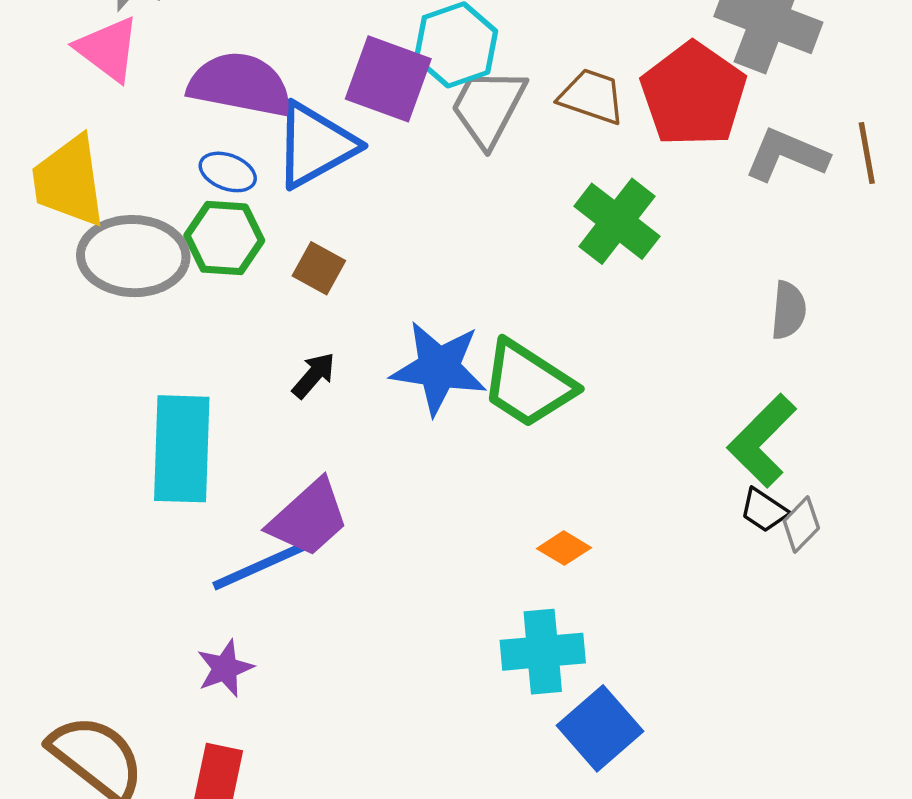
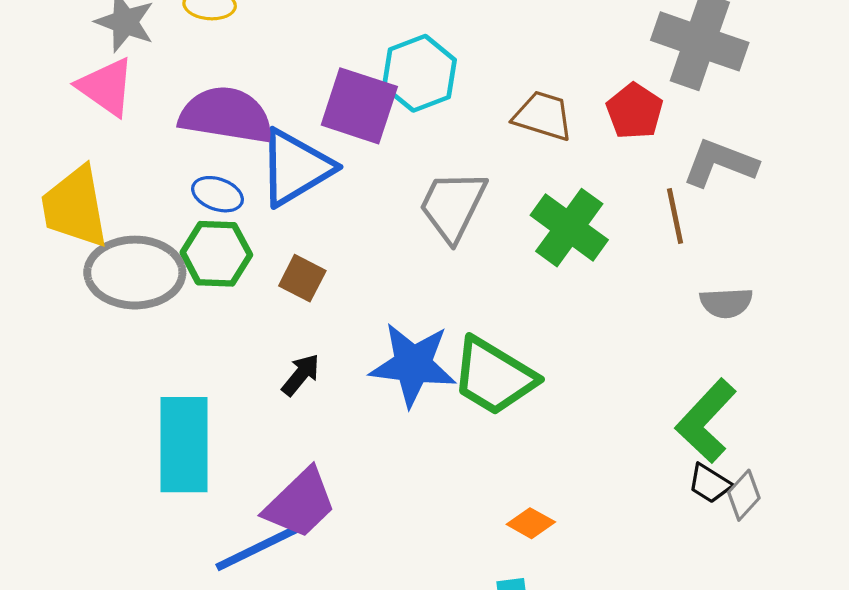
red pentagon: (694, 94) -> (635, 111), size x0.6
gray trapezoid: (488, 107) -> (453, 206), moved
brown line: (867, 153) -> (675, 216), moved
gray semicircle: (788, 310) -> (726, 303), turned 84

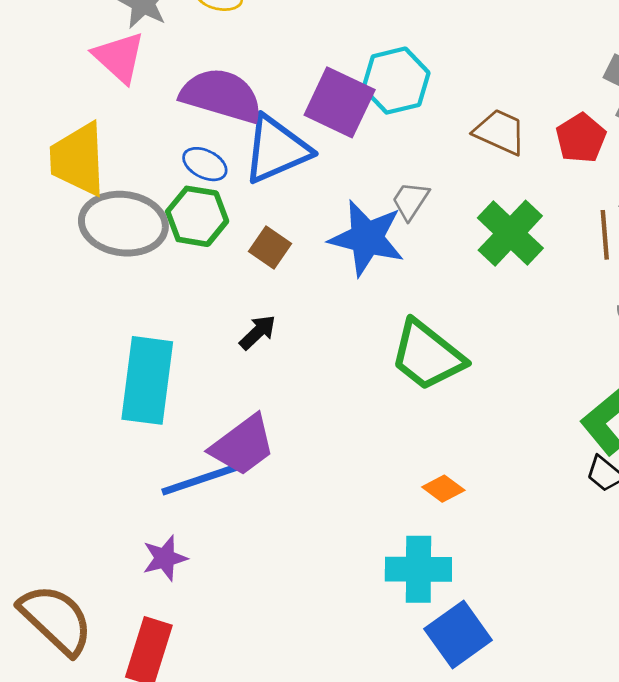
gray trapezoid: (453, 206) -> (410, 201), size x0.6
blue star: (413, 365) -> (367, 238), moved

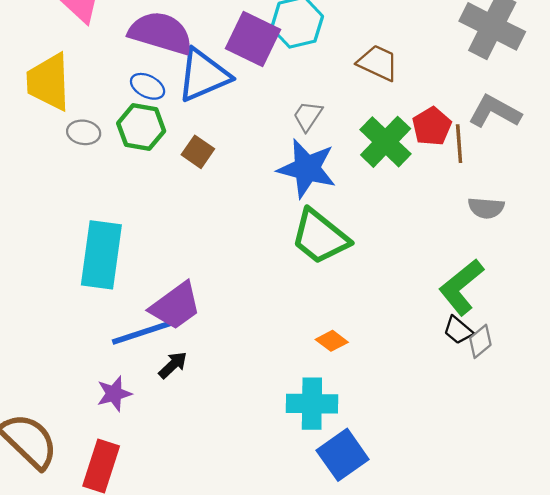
red pentagon: (581, 138) -> (432, 126), moved
gray ellipse: (123, 224) -> (84, 132), size x0.5
blue star: (367, 238) -> (307, 168), moved
black arrow: (258, 332) -> (173, 365), moved

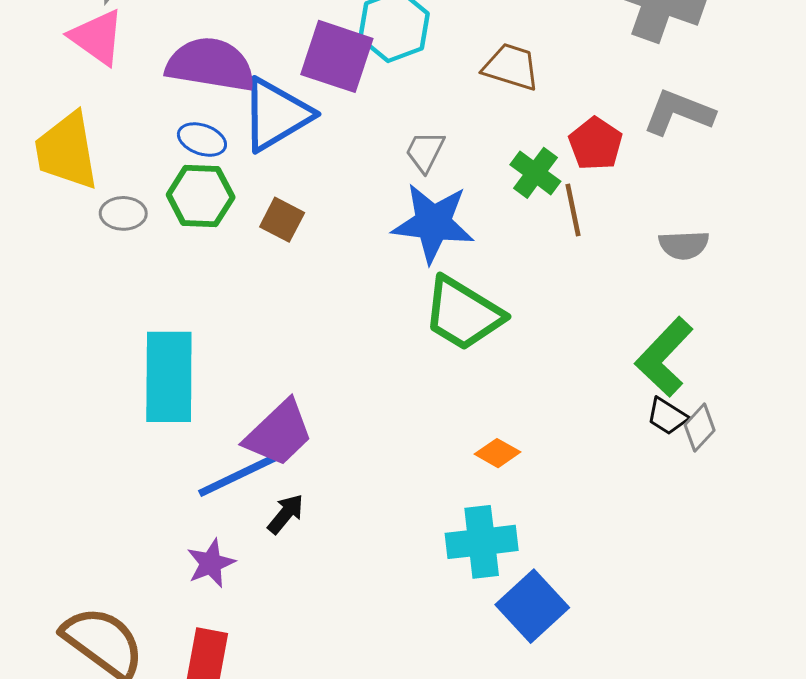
green cross: (386, 142) -> (535, 173), size x0.7
brown line: (459, 144) -> (573, 210), moved

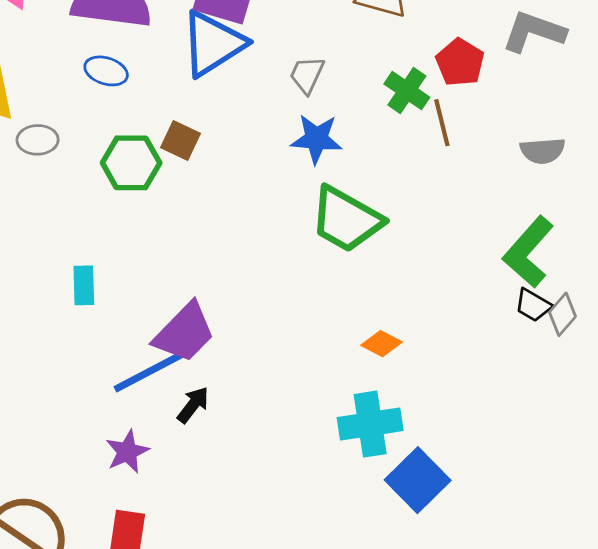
blue triangle: (276, 115) -> (213, 44), moved
green hexagon: (201, 196) -> (131, 163), moved
blue star: (433, 223) -> (316, 139), size x0.7
cyan rectangle: (169, 377) -> (84, 285), size x0.5

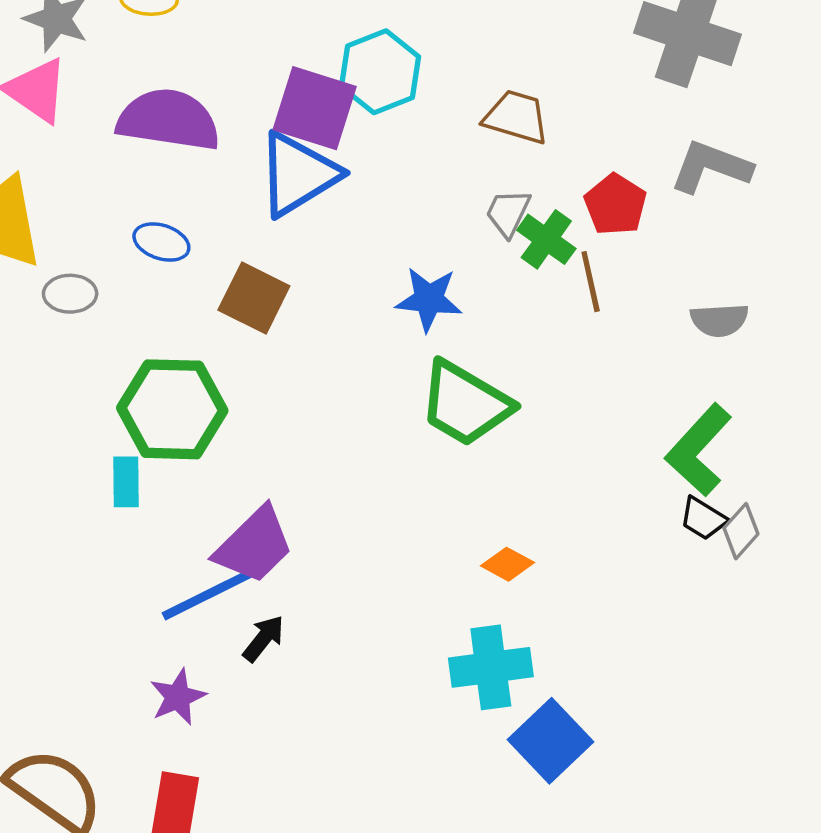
blue ellipse: (106, 71) -> (161, 242), moved
gray trapezoid: (307, 75) -> (508, 213), moved
brown square: (181, 140) -> (254, 298), size x1.4
green hexagon: (131, 163) -> (172, 409), moved, size x1.4

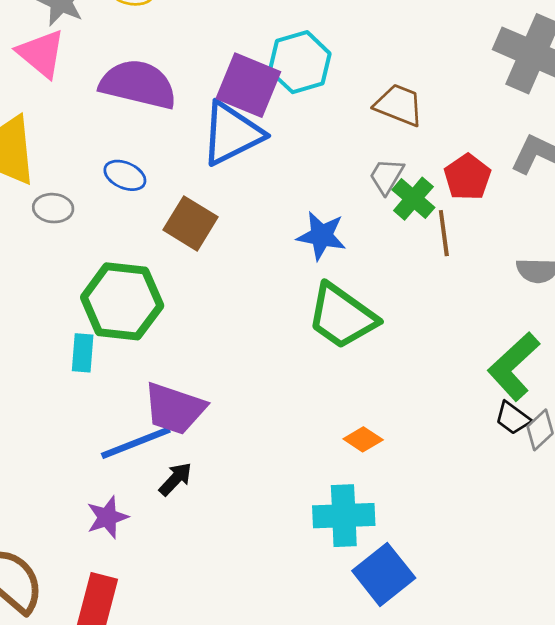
purple trapezoid: (254, 545) -> (174, 409), turned 58

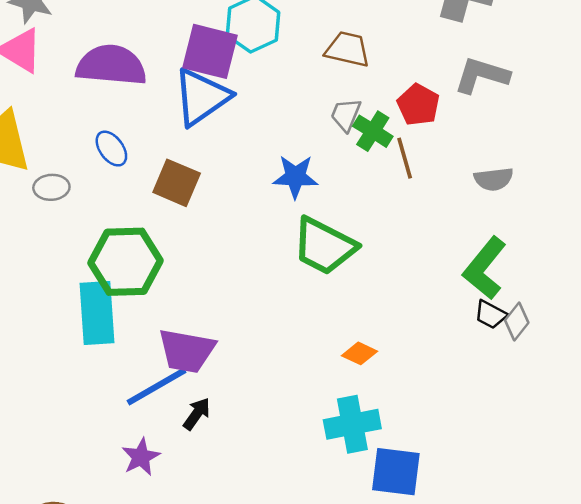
blue ellipse: (125, 175) -> (111, 149), turned 39
cyan rectangle: (83, 353) -> (97, 313), size x1.8
blue square: (384, 574) -> (396, 472), turned -36

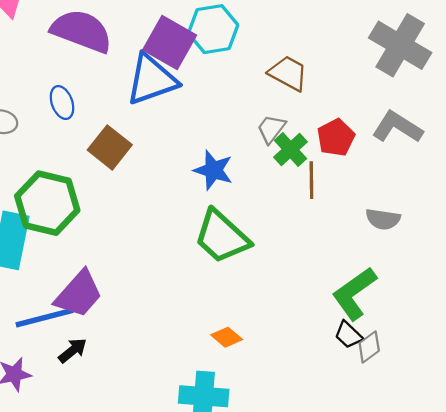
purple trapezoid: (187, 351) -> (79, 294), turned -74

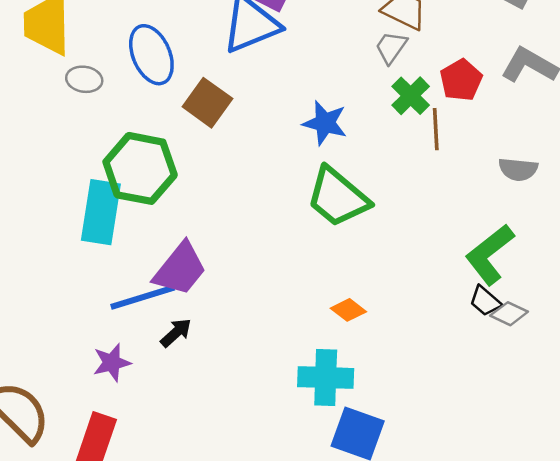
blue ellipse: (62, 103) -> (151, 55), size x1.6
gray trapezoid: (271, 129) -> (391, 47), moved
gray diamond: (369, 347) -> (509, 314), turned 64

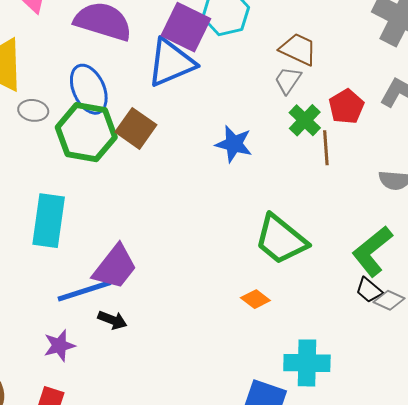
green hexagon: (140, 168) -> (86, 132), moved
green trapezoid: (338, 197) -> (281, 239), moved
black arrow: (176, 333) -> (112, 320), turned 64
cyan cross: (326, 378) -> (307, 363), moved

